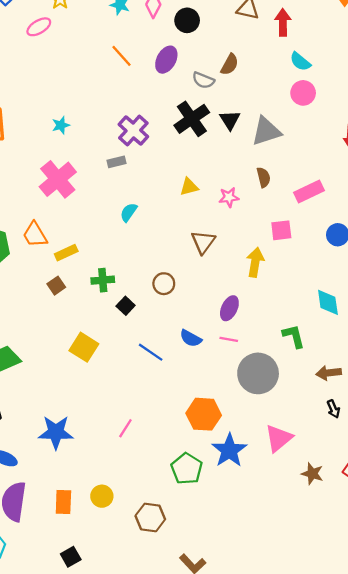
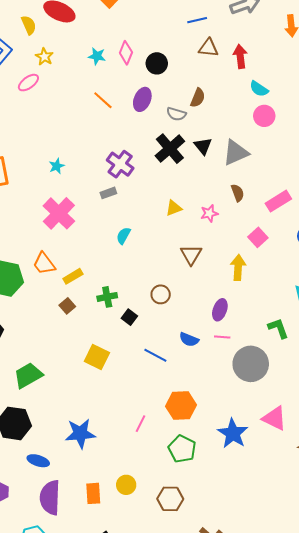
pink square: (281, 230) -> (258, 237), turned -30
orange hexagon: (204, 414) -> (181, 406), moved
pink triangle: (279, 438) -> (274, 418), turned -48
green pentagon: (187, 469) -> (182, 449), moved

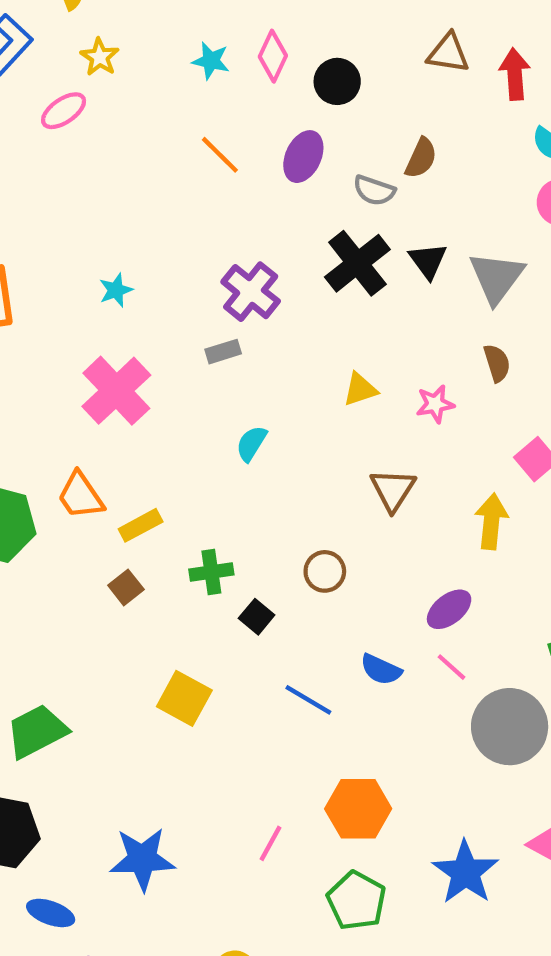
gray triangle: (236, 153) -> (497, 277), turned -32
purple ellipse: (220, 310) -> (449, 609), turned 30
pink line: (222, 337) -> (452, 667), turned 35

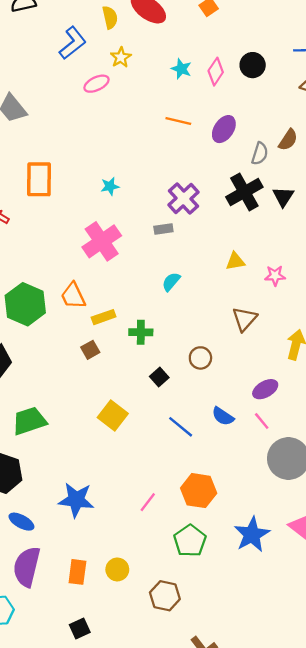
black circle: (337, 81) -> (253, 65), moved
orange line: (220, 155) -> (178, 121), turned -40
gray semicircle: (374, 190) -> (260, 154), turned -100
green cross: (211, 572) -> (141, 332), moved

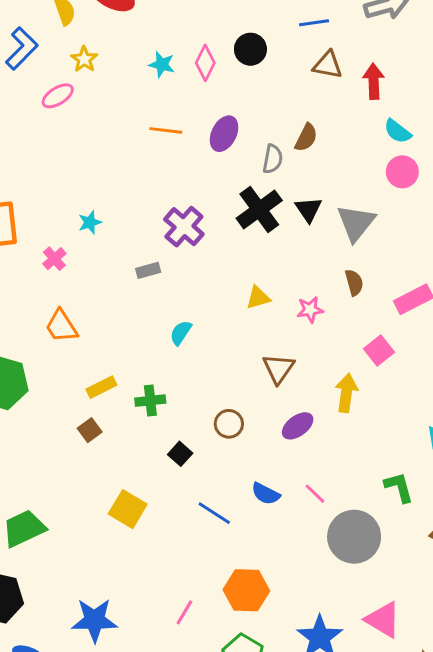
gray rectangle: (163, 229) -> (148, 270), moved
pink cross: (102, 241) -> (54, 259), moved, size x0.5
orange trapezoid: (73, 296) -> (61, 326), moved
purple ellipse: (265, 389) -> (298, 426), moved

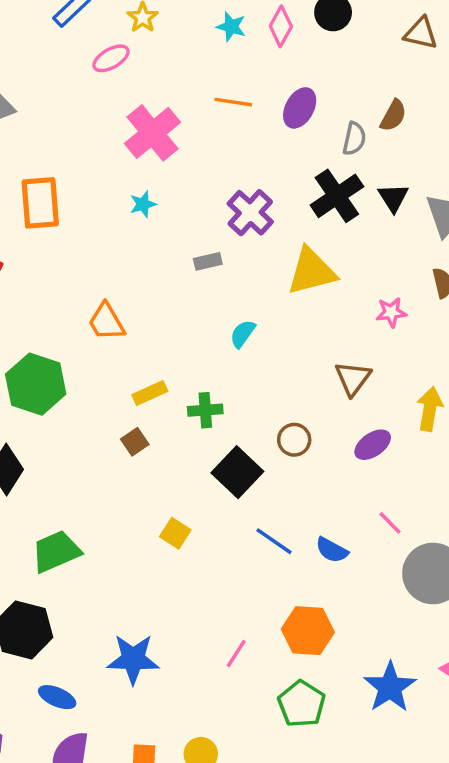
pink cross: (54, 259) -> (153, 133), moved, size x2.0
yellow triangle: (258, 298) -> (312, 271), moved, size x1.8
black square: (180, 454) -> (237, 472), size x1.8
blue semicircle: (266, 494) -> (332, 550), moved
yellow square: (128, 509) -> (175, 533), size x0.7

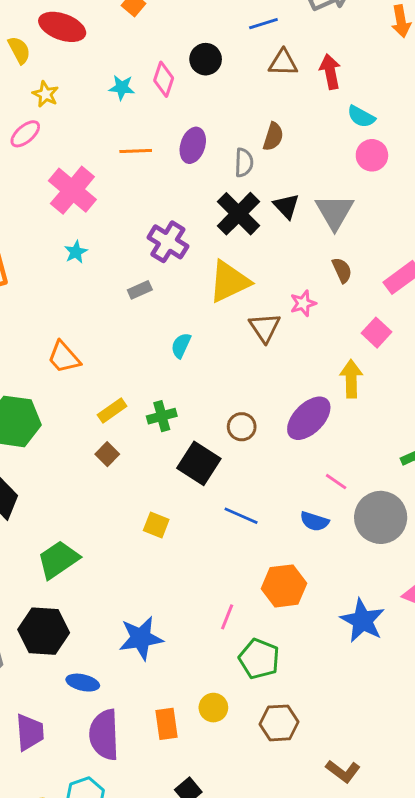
brown triangle: (353, 378) -> (265, 327), moved
purple ellipse: (373, 445) -> (309, 418), size x1.5
blue semicircle: (332, 550) -> (314, 521), moved
green pentagon: (302, 704) -> (259, 659), moved

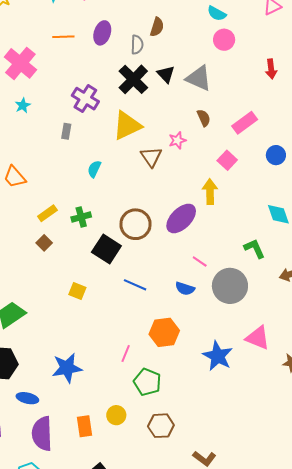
gray triangle: (335, 212) -> (199, 78), turned -36
gray rectangle: (140, 290) -> (66, 131), turned -56
brown circle: (242, 427) -> (136, 224), size x1.6

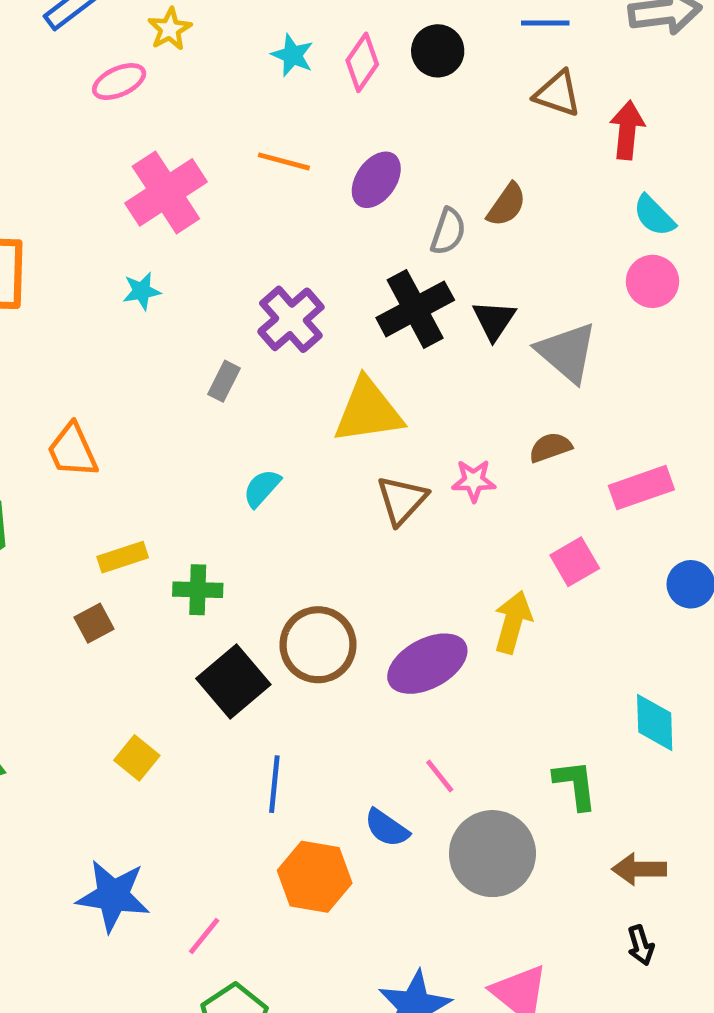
brown semicircle: (204, 118) -> (550, 447), turned -102
blue line: (135, 285) -> (274, 784), turned 55
orange hexagon: (164, 332) -> (315, 877), moved
blue star: (67, 368) -> (113, 896), moved

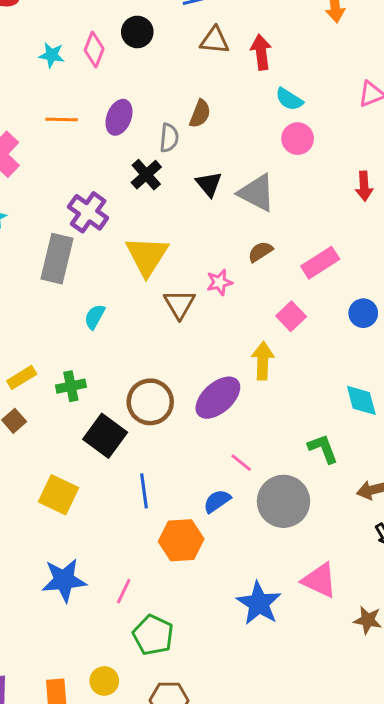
black cross: (415, 309) -> (146, 175), moved, size x0.7
gray rectangle: (224, 381) -> (57, 259), size x2.0
yellow triangle: (368, 411) -> (147, 256), turned -36
yellow square: (137, 758) -> (59, 495), size x1.5
blue semicircle: (387, 828) -> (217, 501), turned 124

